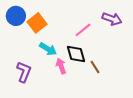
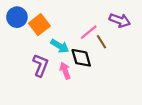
cyan arrow: (48, 49) -> (60, 46), moved
brown line: (95, 67) -> (102, 42), moved
purple L-shape: (24, 72) -> (40, 65), moved

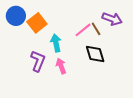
brown line: (102, 42) -> (96, 29), moved
cyan arrow: (60, 46) -> (56, 43), turned -132
black diamond: (81, 58) -> (95, 54), moved

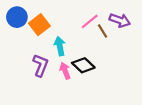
pink line: (83, 30) -> (90, 21), moved
black diamond: (95, 54) -> (83, 65), moved, turned -30

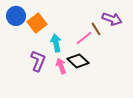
pink line: (90, 21) -> (84, 38), moved

